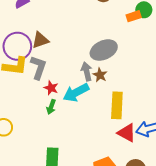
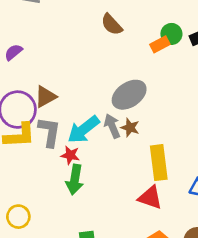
cyan arrow: (76, 93) -> (84, 130), moved
green arrow: (51, 107) -> (75, 180), size x1.5
red triangle: (127, 133) -> (150, 198), moved

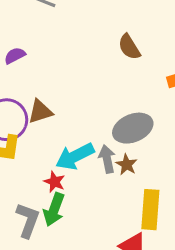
gray L-shape: (49, 132) -> (28, 220), moved

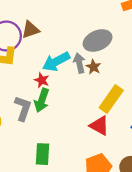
yellow rectangle: (150, 210) -> (111, 99), turned 32

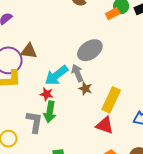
brown triangle: (31, 30) -> (29, 51), turned 36
brown star: (93, 67) -> (85, 89), moved

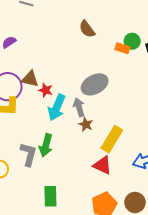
orange rectangle: (113, 14) -> (122, 48), turned 40
cyan arrow: (56, 75) -> (57, 107), turned -35
red star: (47, 94) -> (46, 90), moved

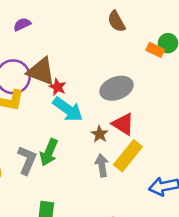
brown triangle: (30, 79) -> (41, 71), size x1.4
cyan arrow: (57, 107) -> (68, 109), turned -85
gray arrow: (79, 107) -> (102, 165), moved
red triangle: (102, 165) -> (123, 124), moved

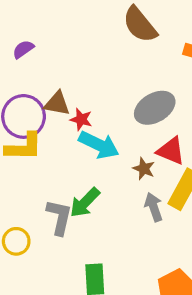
brown semicircle: (116, 21) -> (140, 25), size x1.4
brown triangle: (41, 71) -> (57, 103), size x0.7
green arrow: (49, 152) -> (85, 203), turned 32

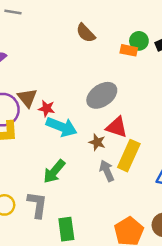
brown semicircle: (140, 25) -> (86, 33), size x0.7
brown triangle: (57, 103) -> (27, 98), turned 45
gray L-shape: (59, 217) -> (37, 205), moved

